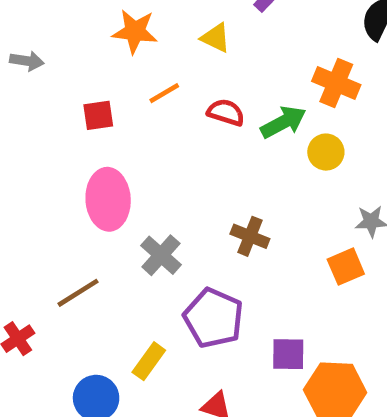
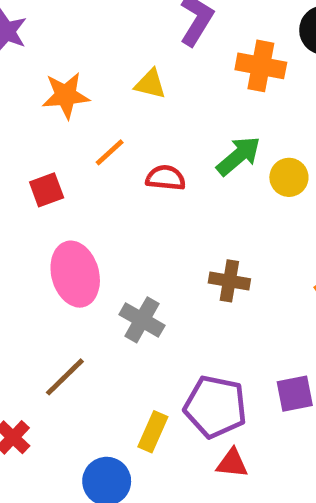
orange cross: (336, 83) -> (261, 66), moved
red semicircle: (226, 112) -> (166, 178), moved
purple pentagon: (214, 318) -> (215, 407), moved

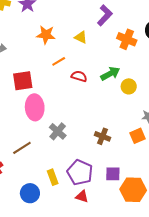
red square: (47, 190) -> (23, 81), moved, size x1.5
brown cross: (229, 281) -> (102, 136), moved
yellow rectangle: (153, 432) -> (53, 177), turned -56

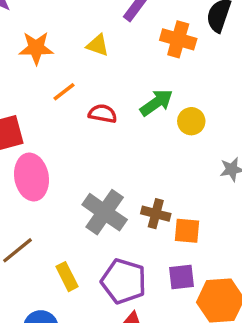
gray cross: (58, 131) -> (105, 212), moved, size x1.4
orange square: (138, 136) -> (187, 231), moved, turned 35
yellow rectangle: (53, 177) -> (67, 277), moved

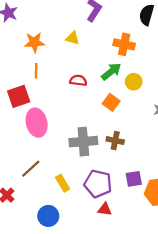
orange cross: (178, 39) -> (124, 44), moved
orange line: (64, 92) -> (36, 71), moved, turned -48
gray cross: (105, 212) -> (83, 142), turned -36
orange square: (187, 231) -> (111, 102), moved, turned 35

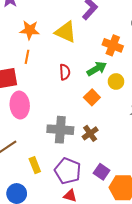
yellow triangle: (72, 38) -> (66, 32), size x1.6
red semicircle: (78, 80) -> (65, 72), turned 70
brown cross: (115, 141) -> (90, 133), turned 35
purple square: (134, 179) -> (102, 172), turned 35

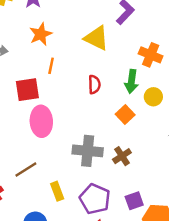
orange star: (30, 30) -> (41, 34), moved, turned -30
green arrow: (97, 69) -> (131, 81), turned 126
purple square: (102, 172) -> (134, 201), turned 35

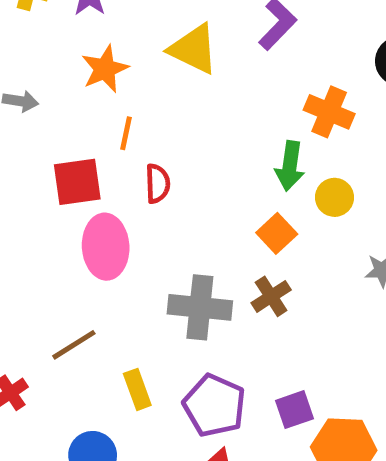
yellow triangle: (97, 38) -> (194, 49), moved
red semicircle: (94, 84) -> (158, 184), moved
brown cross: (122, 156) -> (271, 296), moved

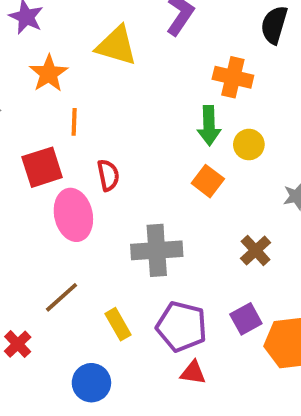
red semicircle: (158, 184) -> (108, 175), moved
brown cross: (271, 296) -> (256, 250), moved

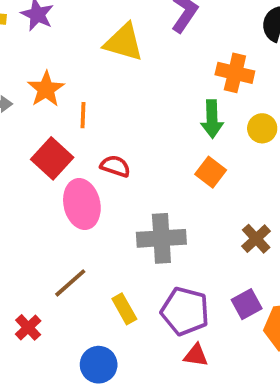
orange star: (49, 74) -> (46, 89), moved
yellow circle: (249, 145) -> (262, 128), moved
red square: (42, 167) -> (52, 158), turned -30
red semicircle: (108, 175) -> (115, 166), turned -60

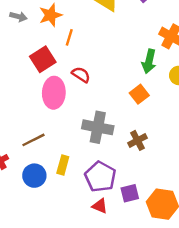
brown cross: (256, 239) -> (137, 140), moved
purple square: (247, 304) -> (130, 193), moved
yellow rectangle: (124, 309) -> (63, 165), turned 30
blue circle: (99, 365) -> (34, 176), moved

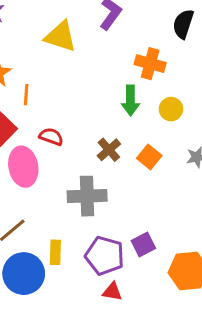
orange square: (139, 94) -> (149, 157), moved
brown cross: (137, 140) -> (109, 150), moved
blue circle: (34, 176) -> (24, 274), size x1.4
purple square: (130, 193) -> (143, 245), moved

